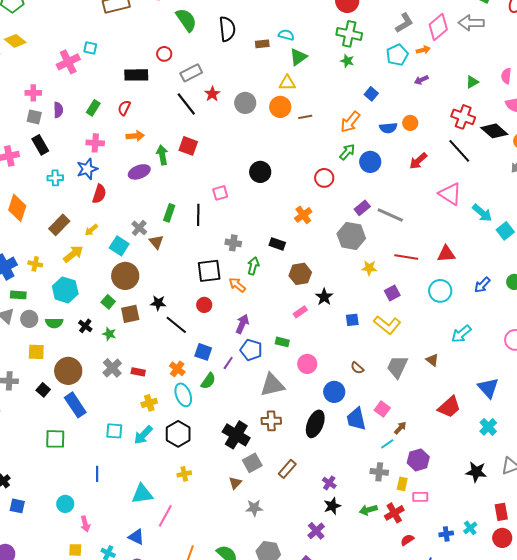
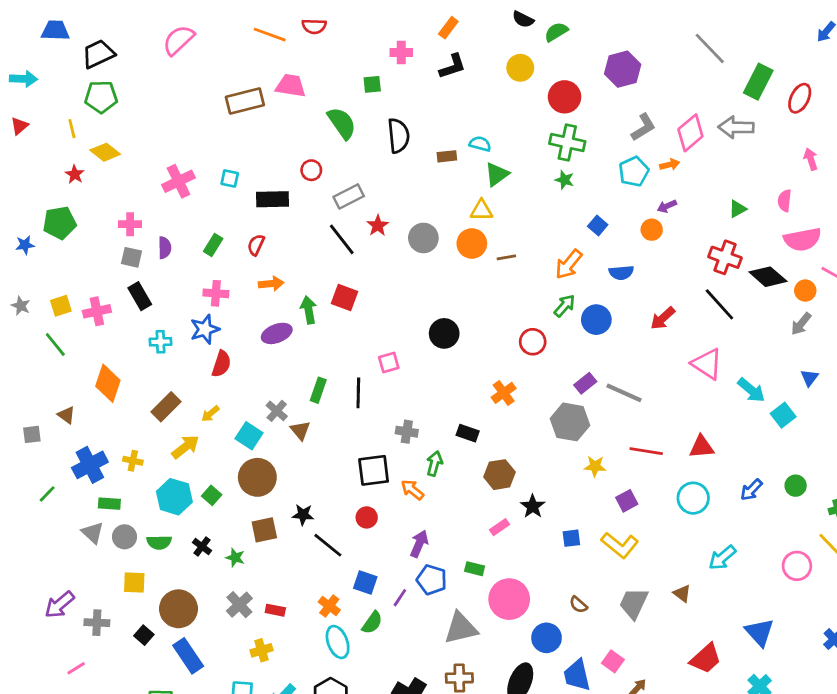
cyan square: (90, 48) -> (230, 178), moved
orange circle: (410, 123) -> (652, 230), moved
green square: (108, 302) -> (212, 495), moved
pink circle: (307, 364) -> (509, 599), size x1.5
yellow cross: (149, 403) -> (262, 650), moved

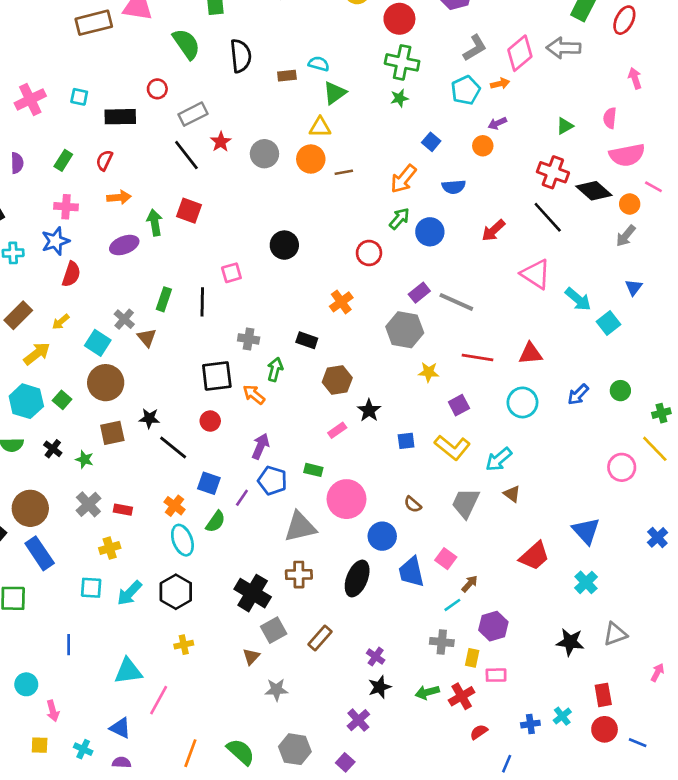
green star: (565, 180) -> (399, 98), turned -30
cyan arrow: (722, 558) -> (499, 459), moved

